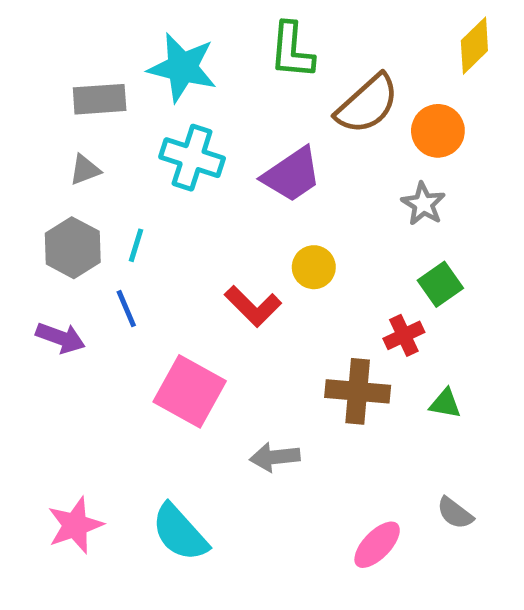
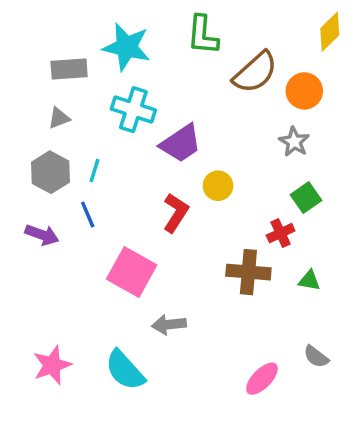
purple trapezoid: (292, 175) -> (181, 143), moved
red L-shape: (253, 306) -> (176, 213), turned -102
gray arrow: (275, 457) -> (169, 324), moved

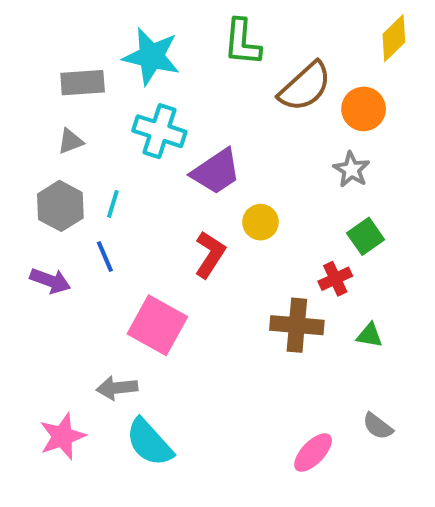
gray arrow: (169, 324) -> (117, 388), moved

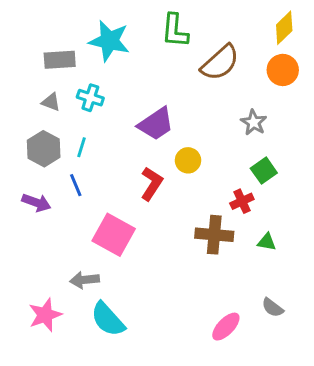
orange circle: (364, 109) -> (283, 70), moved
cyan cross: (159, 131) -> (90, 98), moved, size x0.7
gray triangle: (70, 141) -> (51, 102), turned 42

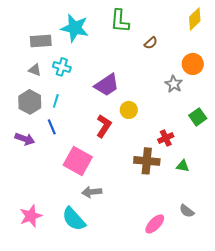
brown semicircle: (220, 63) -> (151, 43), size x0.5
orange circle: (283, 70) -> (193, 64), moved
green square: (264, 171) -> (198, 117), moved
gray arrow: (84, 280) -> (92, 192), moved

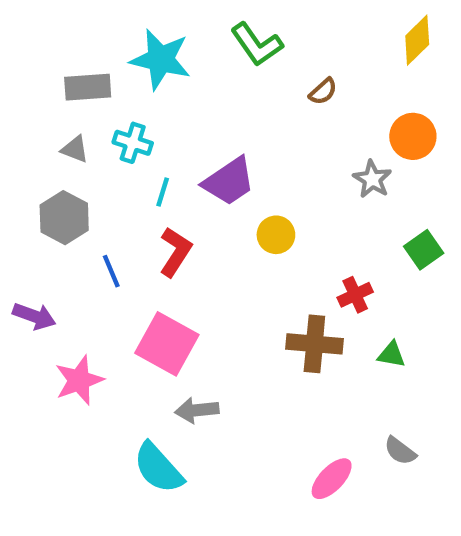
green L-shape: (120, 21) -> (257, 44), turned -40
cyan line: (56, 101) -> (163, 192), moved
red L-shape: (104, 126) -> (175, 252), moved
purple arrow: (25, 139) -> (34, 316), moved
pink star: (31, 216) -> (79, 380), moved

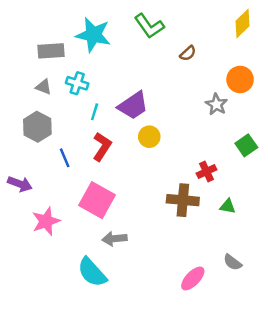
yellow circle: (276, 235) -> (149, 137), moved

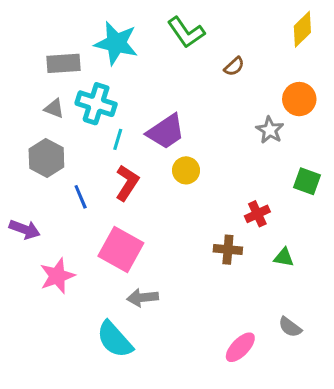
cyan cross: (77, 83) -> (96, 104), size x1.4
green square: (246, 145) -> (307, 181), turned -35
brown cross: (183, 200) -> (228, 250), size x0.7

